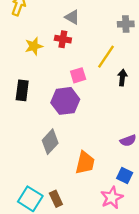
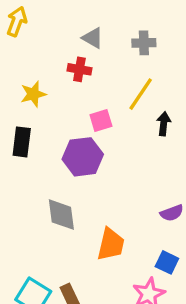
gray cross: (126, 24) -> (144, 43), moved
yellow star: (34, 46) -> (33, 94), moved
gray diamond: (50, 142) -> (61, 215), turned -50

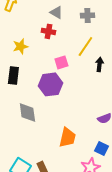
gray diamond: (61, 215) -> (27, 112), moved

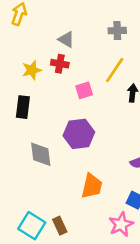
gray triangle: (56, 12) -> (66, 39), moved
red cross: (48, 31) -> (60, 64), moved
purple hexagon: (50, 84) -> (79, 134), moved

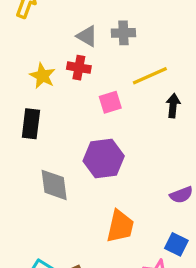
gray cross: (117, 31) -> (123, 33), moved
yellow star: (32, 70) -> (42, 76), turned -30
yellow line: (115, 70) -> (150, 76), turned 32

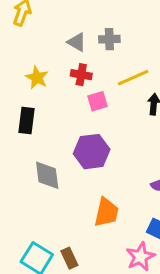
red cross: (79, 68) -> (81, 75), moved

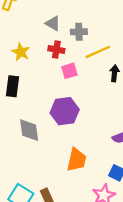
gray cross: (109, 39) -> (79, 32), moved

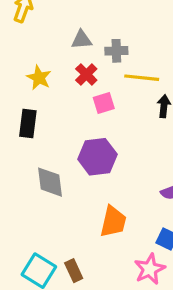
gray triangle: (53, 23) -> (82, 40), turned -35
red cross: (56, 50) -> (86, 74), turned 35
yellow line: (98, 52) -> (142, 78), turned 30

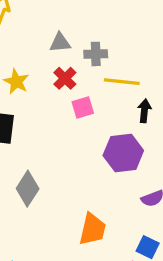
purple hexagon: (97, 157) -> (123, 153), moved
gray diamond: (50, 182) -> (28, 189), turned 40

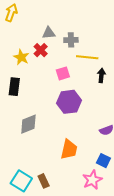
red cross: (65, 78) -> (41, 50), moved
purple hexagon: (123, 153) -> (69, 102), moved
gray diamond: (28, 189) -> (28, 124), turned 35

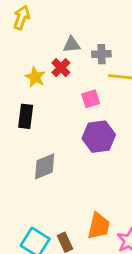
orange trapezoid: (69, 149) -> (99, 226), moved

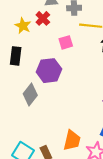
purple hexagon: (99, 137) -> (49, 71), moved
gray diamond: (45, 166) -> (30, 95), turned -30

